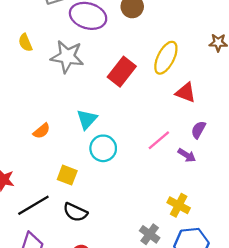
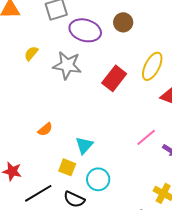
yellow semicircle: (25, 43) -> (31, 53), turned 63
cyan triangle: (87, 119) -> (84, 145), moved
cyan circle: (103, 148) -> (98, 179), moved

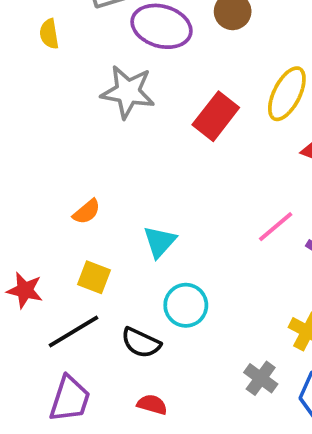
yellow semicircle: (31, 53) -> (49, 34), moved, turned -49
yellow square: (67, 167) -> (94, 277), moved

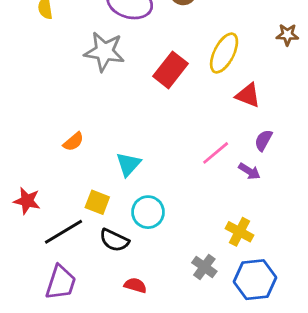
yellow square: (94, 277) -> (97, 202), moved
red semicircle: (152, 404) -> (135, 285), moved

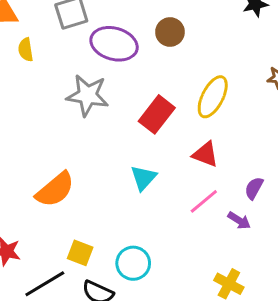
red triangle: (248, 95) -> (205, 154), moved
orange semicircle: (73, 142) -> (55, 190), size x1.8
cyan triangle: (128, 164) -> (143, 178), moved

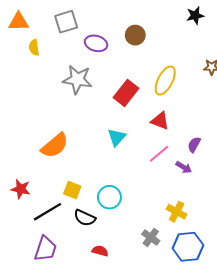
purple ellipse: (114, 44) -> (96, 43), size x0.7

